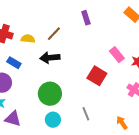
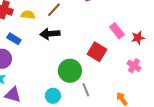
green circle: (50, 94) -> (70, 71), moved

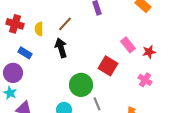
yellow semicircle: (28, 15) -> (39, 29), turned -96
black arrow: (50, 34) -> (61, 48), turned 78

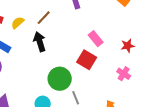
yellow semicircle: (39, 29) -> (18, 23), turned 48
pink rectangle: (128, 45) -> (96, 39), moved

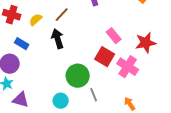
red star: (128, 46) -> (146, 43), size x1.5
pink cross: (124, 74) -> (128, 67), moved, size x1.5

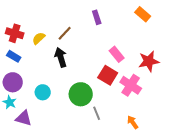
blue rectangle: (22, 44) -> (14, 56), moved
cyan circle: (61, 101) -> (43, 92), moved

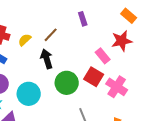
red star: (149, 61) -> (122, 41), moved
cyan circle: (43, 92) -> (29, 94), size x1.5
green circle: (81, 94) -> (67, 83), moved

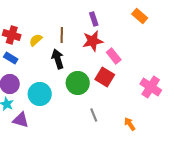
brown line: (51, 35) -> (62, 35), turned -42
red star: (122, 41) -> (93, 41), moved
pink cross: (117, 87) -> (151, 87), moved

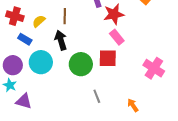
red star: (93, 41) -> (114, 14), moved
blue rectangle: (11, 58) -> (25, 39), moved
red square: (105, 77) -> (108, 58), turned -30
cyan circle: (40, 94) -> (41, 62), moved

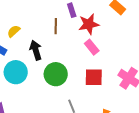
brown line: (65, 16) -> (56, 26), moved
red square: (108, 58) -> (94, 77), moved

